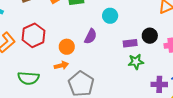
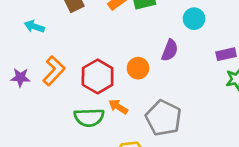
red hexagon: (33, 35) -> (98, 76), moved
orange arrow: (61, 65) -> (118, 107), moved, turned -128

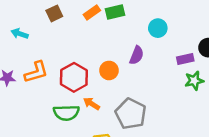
orange L-shape: (54, 71) -> (36, 72), turned 30

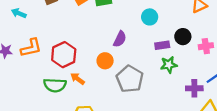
cyan circle: (158, 28) -> (150, 17), moved
orange circle: (109, 70) -> (105, 61), moved
gray pentagon: (131, 114) -> (130, 79), moved

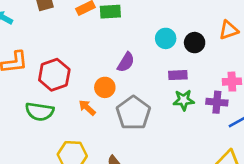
black circle: (183, 37) -> (195, 43), moved
orange arrow: (78, 79) -> (87, 108), moved
purple cross: (194, 88) -> (217, 102), moved

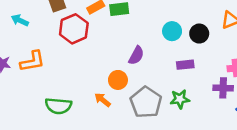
red hexagon: (54, 75) -> (74, 29), moved
green star: (184, 100) -> (180, 99), moved

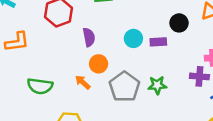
cyan circle: (172, 31) -> (133, 38), moved
purple semicircle: (136, 55) -> (89, 37), moved, turned -42
purple rectangle: (185, 65) -> (158, 42), moved

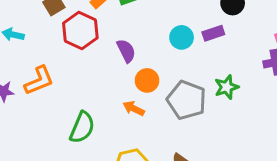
green semicircle: (40, 86) -> (82, 127), turned -60

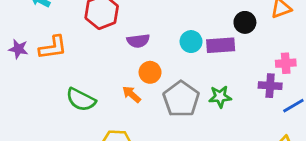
purple rectangle: (213, 33) -> (221, 45), size x1.4
purple semicircle: (126, 51) -> (138, 41), turned 95
green semicircle: (82, 127) -> (81, 100), turned 80

